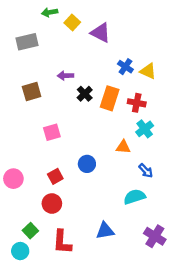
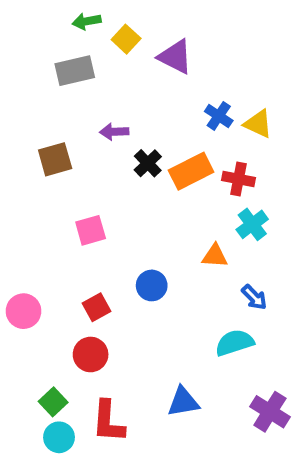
gray rectangle: (27, 42) -> (75, 71), moved
orange rectangle: (110, 98) -> (191, 171), turned 45
cyan circle: (20, 251) -> (59, 437), moved

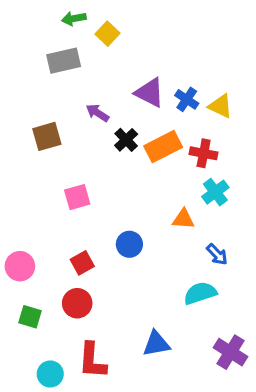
purple triangle: (175, 57) -> (150, 93), moved
purple arrow: (114, 132) -> (97, 113), turned 35
green square: (53, 402) -> (30, 317), moved, turned -30

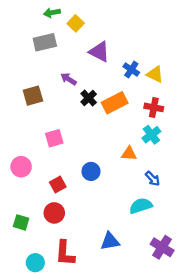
purple triangle: (150, 93) -> (99, 52), moved
red cross: (204, 153) -> (154, 107), moved
pink circle: (20, 266) -> (21, 167), moved

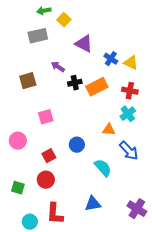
black cross: (89, 98) -> (75, 83), turned 32
blue arrow: (153, 179) -> (129, 151), size x1.5
cyan semicircle: (141, 206) -> (103, 168), moved, turned 66

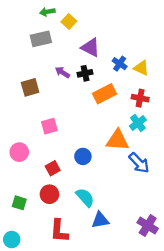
black cross: (75, 83) -> (85, 73), moved
orange triangle: (109, 130) -> (117, 140), size x1.6
cyan semicircle: (103, 168) -> (85, 197), moved
cyan circle: (30, 222) -> (12, 240), moved

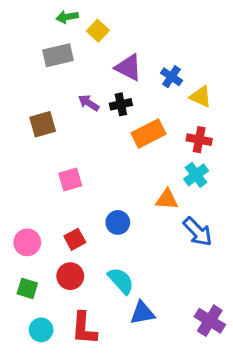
blue cross: (120, 64) -> (171, 77), moved
orange triangle: (117, 140) -> (167, 199), size x0.7
pink circle: (19, 152) -> (27, 242), moved
cyan circle: (12, 240) -> (41, 330), moved

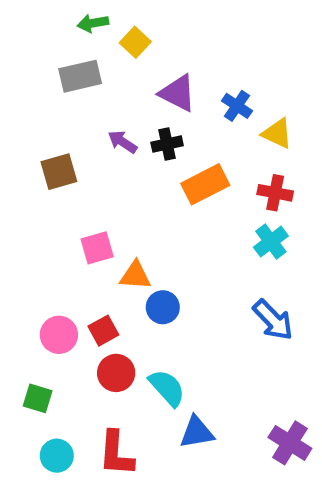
orange triangle: (167, 199) -> (135, 275), moved
pink circle: (27, 242) -> (59, 335), moved
red circle: (70, 276) -> (116, 373), moved

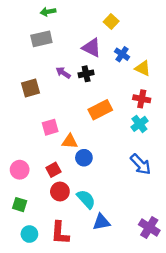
yellow square: (135, 42) -> (111, 21), moved
orange rectangle: (205, 184) -> (100, 110), moved
pink circle: (59, 335) -> (20, 170), moved

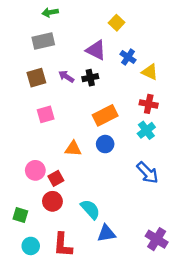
brown square: (31, 88) -> (36, 78), moved
pink square: (50, 127) -> (46, 114), moved
blue circle: (84, 158) -> (105, 144), moved
pink circle: (20, 170) -> (35, 170), moved
red circle: (60, 192) -> (52, 201), moved

